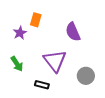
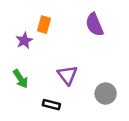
purple semicircle: (73, 32) -> (94, 25), moved
purple triangle: (55, 61) -> (67, 75), size x0.7

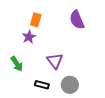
purple star: (24, 41) -> (29, 37), moved
gray circle: (106, 94) -> (70, 85), moved

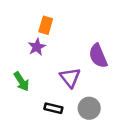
purple semicircle: (77, 20) -> (98, 56), moved

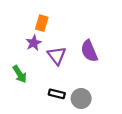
purple triangle: (70, 78) -> (57, 56), moved
black rectangle: (53, 108) -> (57, 94), moved

